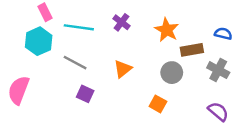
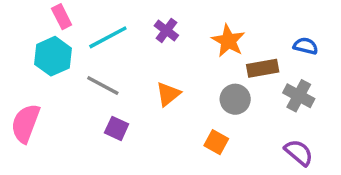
cyan line: (79, 27) -> (108, 37), turned -36

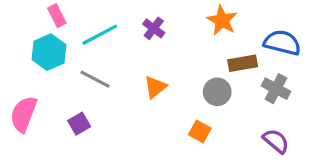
orange star: (228, 41) -> (222, 20), moved
blue semicircle: (306, 46) -> (282, 43), size x1.6
purple square: (117, 128) -> (79, 124), moved, turned 35

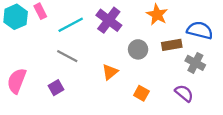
purple cross: (154, 28) -> (109, 20), size x1.6
cyan hexagon: (49, 52) -> (16, 17), moved
orange triangle: (155, 87) -> (110, 72), moved
gray circle: (217, 92) -> (138, 49), moved
purple semicircle: (276, 141) -> (184, 93), moved

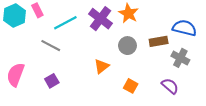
orange star: (157, 15) -> (129, 13), moved
gray line: (67, 56) -> (51, 46), moved

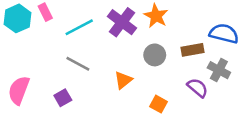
gray line: (51, 46) -> (78, 64), moved
purple semicircle: (170, 86) -> (198, 88), moved

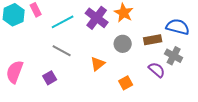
orange square: (159, 104) -> (126, 83), turned 32

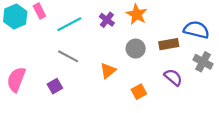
purple cross: (97, 18) -> (107, 20), size x0.6
gray cross: (174, 56) -> (203, 62), moved

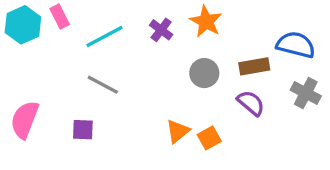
orange triangle: (108, 71) -> (178, 131), moved
purple semicircle: (173, 77) -> (251, 103), moved
purple square: (55, 86) -> (83, 130), turned 32

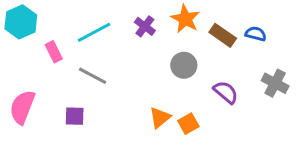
pink rectangle: (60, 16) -> (54, 52), moved
blue semicircle: (296, 45) -> (256, 34), moved, size x0.6
brown rectangle: (254, 66) -> (223, 35), moved, turned 45

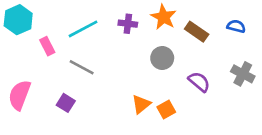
purple cross: (145, 26) -> (128, 24), turned -30
blue semicircle: (256, 34) -> (236, 26), moved
purple square: (75, 116) -> (66, 103), turned 30

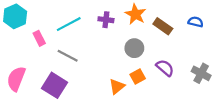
gray cross: (243, 74) -> (201, 73), moved
purple square: (66, 103) -> (54, 85), size x1.6
orange square: (166, 110) -> (138, 77), moved

